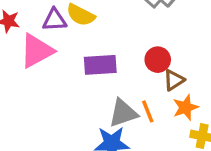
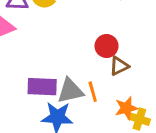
purple rectangle: (100, 65) -> (42, 87), moved
orange star: (185, 107) -> (126, 108), moved

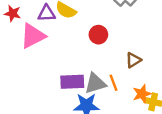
red circle: (107, 46) -> (98, 35), moved

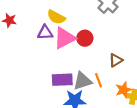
purple triangle: (47, 13) -> (45, 33), moved
pink triangle: (33, 36) -> (65, 38), moved

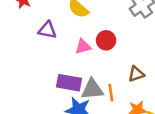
purple triangle: (45, 33) -> (47, 30), moved
pink triangle: (65, 38) -> (83, 47), moved, size x0.6

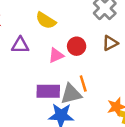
brown triangle: (136, 74) -> (110, 43), moved
orange line: (111, 93) -> (83, 83), moved

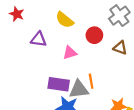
brown triangle: (110, 43) -> (120, 48), turned 40
red circle: (77, 46) -> (94, 35), moved

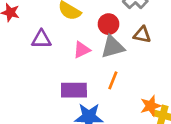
orange line: (91, 81) -> (113, 80), turned 40
gray triangle: (79, 89) -> (113, 47), moved

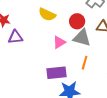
purple triangle: (41, 39) -> (15, 37), moved
gray triangle: (113, 47) -> (82, 38), turned 36

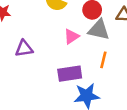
purple triangle: (15, 37) -> (24, 48), moved

